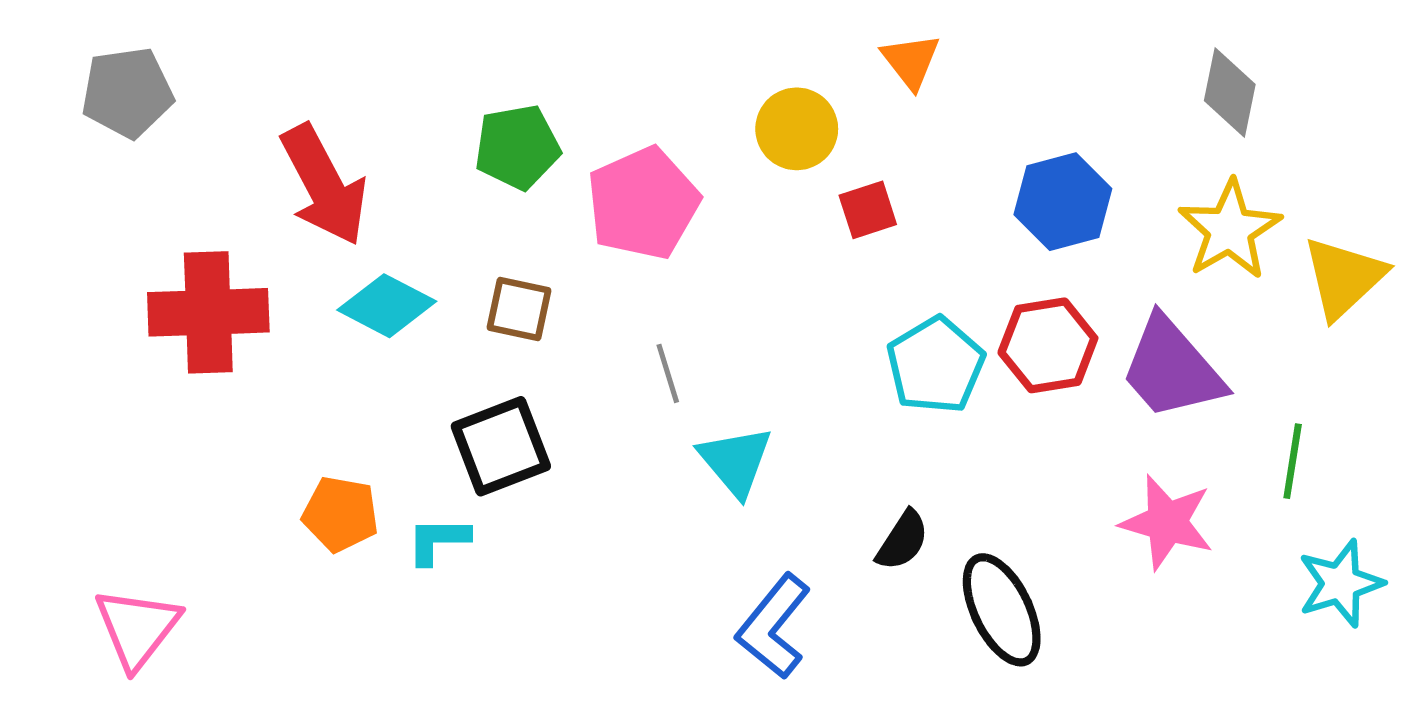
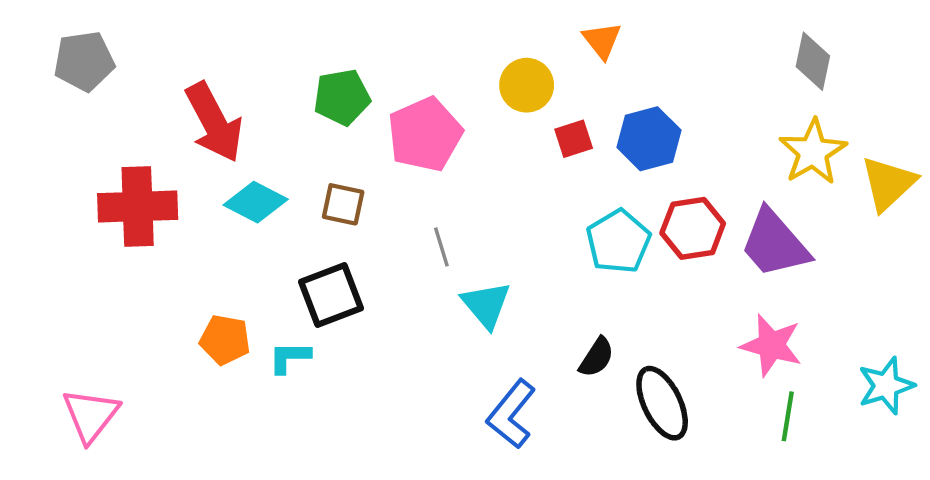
blue hexagon: (1063, 202) -> (649, 139), moved
green line: (1293, 461) -> (788, 416), moved

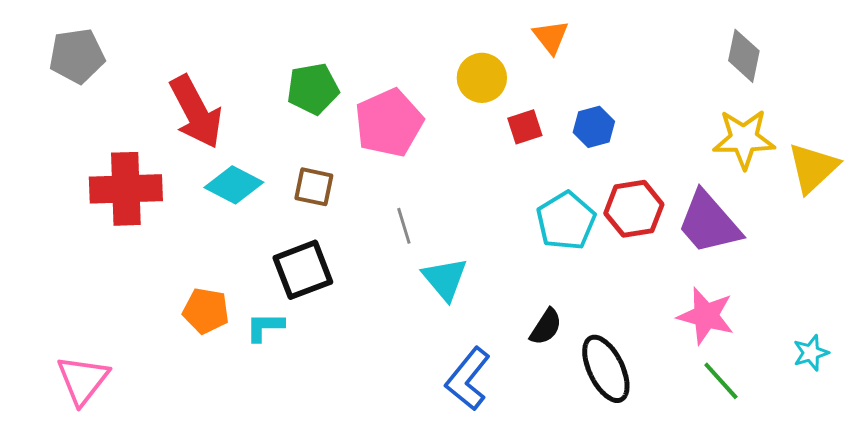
blue hexagon: (649, 139) -> (594, 127), size x0.7
yellow star: (813, 152) -> (744, 139), turned 30
cyan star: (886, 386) -> (811, 353), size x0.7
green line: (788, 416) -> (721, 381), turned -51

